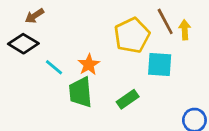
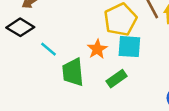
orange star: (89, 65) -> (97, 49), moved
cyan square: (160, 65) -> (129, 47), moved

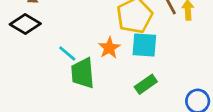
cyan line: (49, 49) -> (67, 53), moved
green rectangle: (117, 79) -> (146, 84), moved

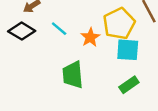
orange star: (109, 48) -> (90, 37), moved
cyan line: (67, 53) -> (59, 29), moved

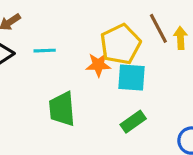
cyan line: (59, 29) -> (45, 51), turned -42
orange star: (90, 37) -> (98, 65), moved, turned 30

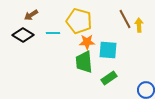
yellow pentagon: (120, 44) -> (79, 21), moved, turned -30
green trapezoid: (62, 109) -> (84, 62), moved

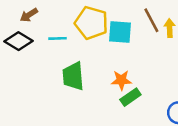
orange star: (87, 42) -> (121, 80), moved
cyan square: (108, 50) -> (120, 32), moved
green trapezoid: (84, 62) -> (73, 76), moved

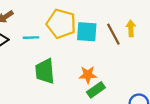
brown line: (151, 20) -> (113, 34), moved

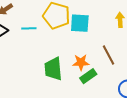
brown line: (113, 34) -> (108, 55), moved
green trapezoid: (45, 71) -> (53, 69), moved

